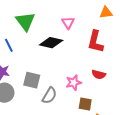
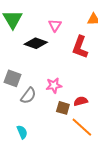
red semicircle: (99, 74) -> (81, 101), moved, turned 144

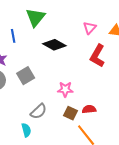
pink triangle: (55, 25) -> (90, 28), moved
gray square: (12, 78) -> (26, 76), turned 30
gray semicircle: (28, 96) -> (39, 111), moved

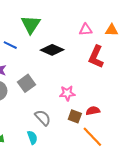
pink triangle: (90, 28) -> (86, 30), turned 48
blue line: (13, 36) -> (10, 45), turned -48
gray semicircle: (39, 111) -> (43, 118), turned -84

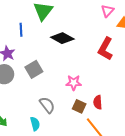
pink triangle: (86, 30) -> (107, 11), moved, turned -48
blue line: (10, 45) -> (21, 30), turned 56
red semicircle: (93, 111) -> (98, 102), turned -88

